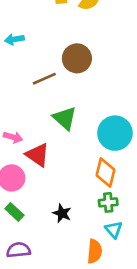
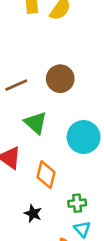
brown circle: (77, 58) -> (60, 79), moved
orange diamond: (105, 173) -> (46, 175), moved

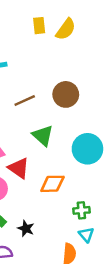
orange diamond: (46, 175) -> (52, 184), turned 75
black star: (33, 213) -> (26, 229), moved

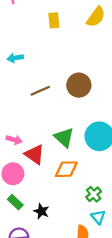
yellow semicircle: (66, 29) -> (96, 17), moved
green triangle: (43, 136) -> (64, 137), moved
green cross: (81, 210) -> (94, 194), turned -35

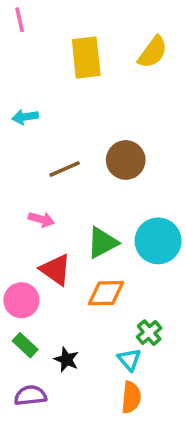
yellow rectangle: (54, 20) -> (86, 58), size x1.6
green triangle: (64, 137) -> (102, 243), turned 50
pink arrow: (14, 140) -> (41, 219), moved
cyan triangle: (98, 217) -> (129, 360), moved

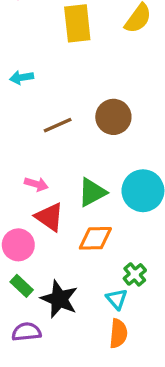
pink arrow: (41, 219) -> (36, 184), moved
black star: (66, 360) -> (59, 299), size x1.6

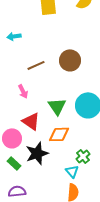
pink arrow: (36, 184) -> (23, 91), moved, turned 48
green triangle: (92, 192) -> (57, 106), turned -36
black star: (59, 299) -> (37, 153), moved, turned 30

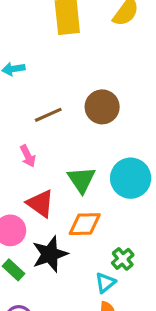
cyan triangle: (72, 171) -> (105, 283), turned 32

